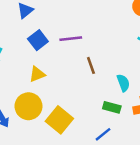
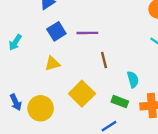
yellow circle: (28, 106) -> (41, 108), moved
yellow square: (59, 120) -> (82, 94), moved

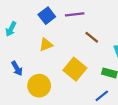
brown line: (104, 60) -> (92, 37), turned -32
blue arrow: (16, 102) -> (17, 68), moved

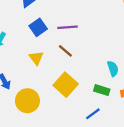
brown line: (92, 37) -> (65, 51), moved
yellow triangle: (46, 45) -> (36, 58), turned -48

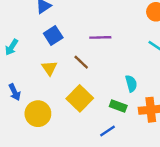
purple line: (67, 27) -> (100, 37), moved

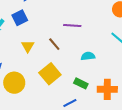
blue square: (53, 36) -> (20, 18), moved
cyan semicircle: (131, 83) -> (88, 56), moved, turned -88

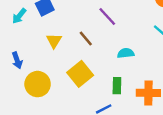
purple line: (72, 26) -> (107, 16), turned 42
green rectangle: (81, 83) -> (117, 86), turned 64

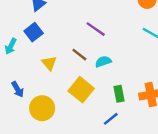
cyan semicircle: (126, 53) -> (103, 62), moved

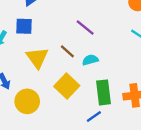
blue square: (34, 32) -> (24, 26), turned 36
yellow triangle: (49, 63) -> (37, 58), size x1.5
green rectangle: (119, 94) -> (104, 92), size x1.5

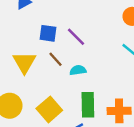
blue square: (24, 26) -> (48, 33), moved
yellow square: (67, 86) -> (49, 109), moved

